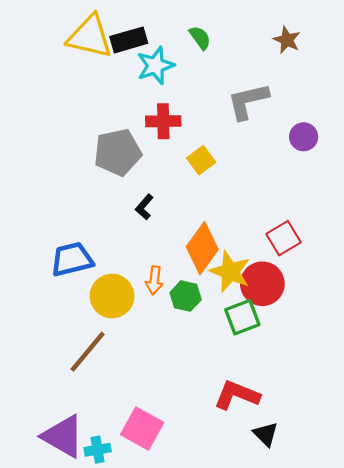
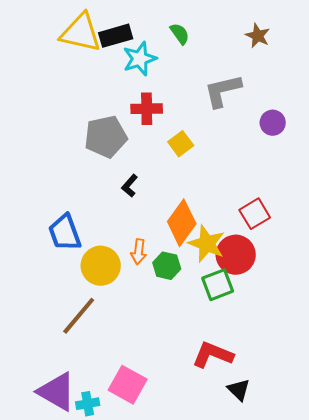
blue trapezoid: (72, 259) -> (65, 233), turned -96

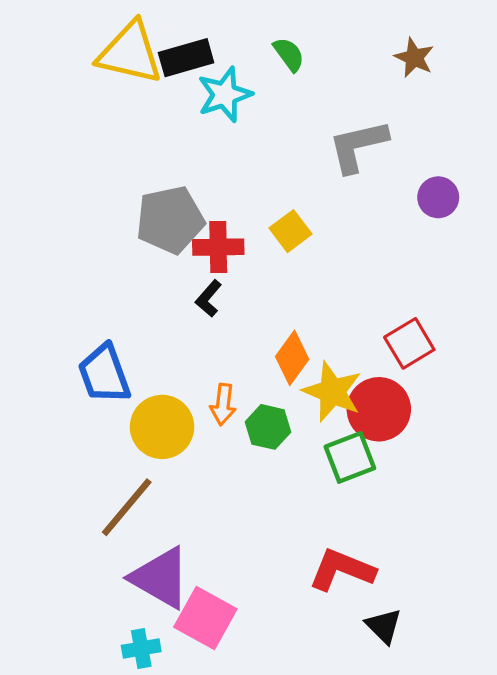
red cross: (147, 109) -> (218, 247), moved
orange diamond: (182, 223) -> (292, 358), size x0.7
purple triangle: (57, 392) -> (160, 578), moved

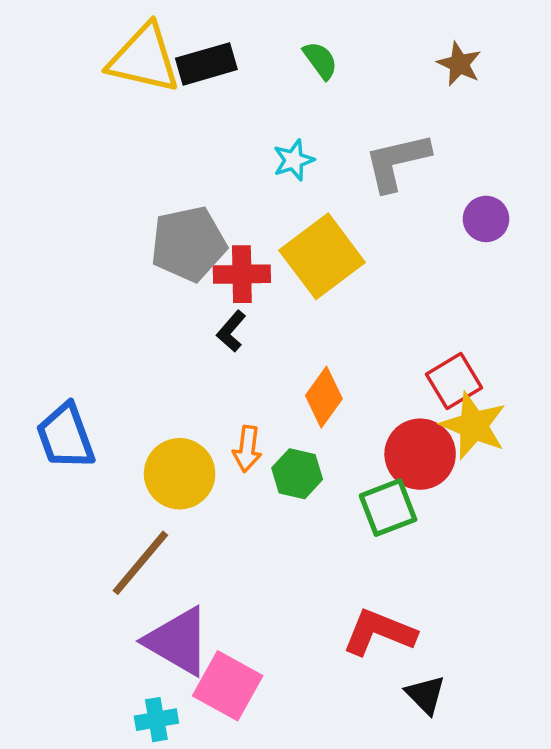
cyan star: (225, 95) -> (294, 160), moved, size x0.7
yellow square: (290, 231) -> (322, 256), size x1.8
blue trapezoid: (104, 374) -> (66, 436), moved
yellow star: (332, 392) -> (474, 426), moved

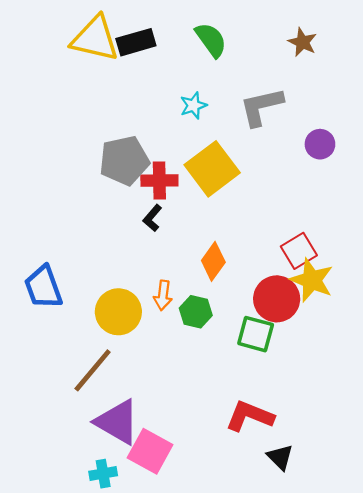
green semicircle: (320, 60) -> (211, 40), size x1.4
green square: (388, 508) -> (256, 334), turned 36

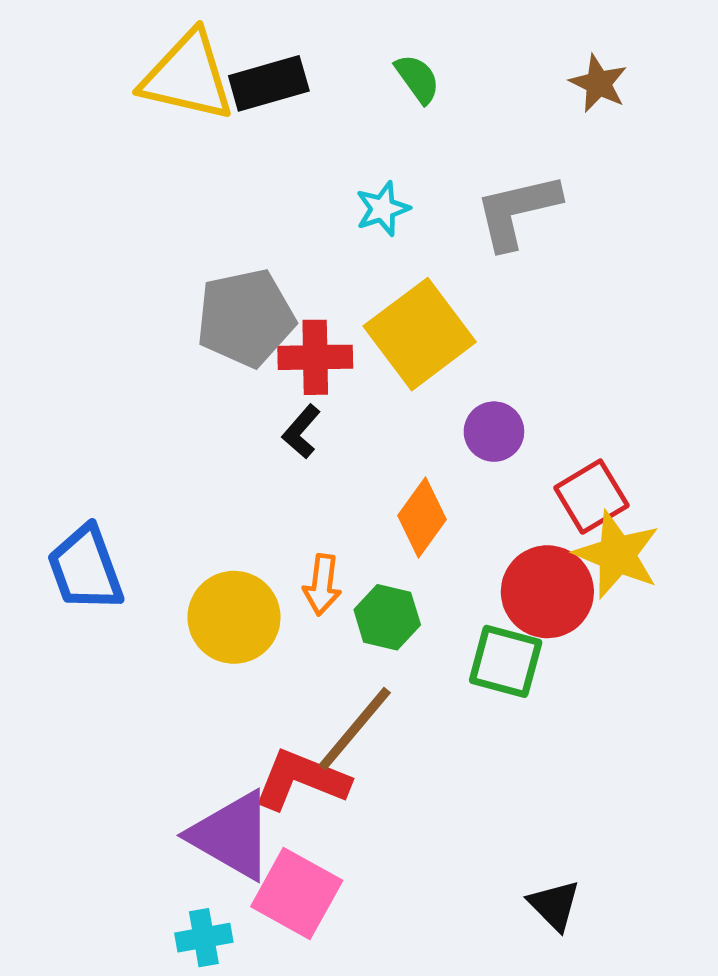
green semicircle: (211, 40) -> (417, 79), size x0.7
purple circle: (320, 144) -> (494, 432), moved
brown line: (93, 370) -> (355, 729), moved
red L-shape: (250, 416) -> (301, 780), moved

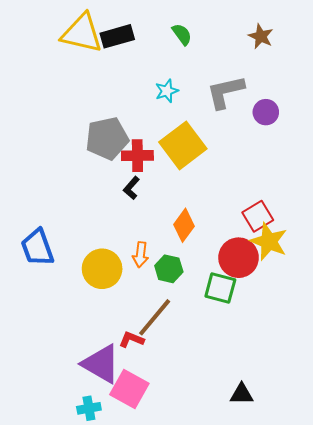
purple circle: (494, 432) -> (266, 112), moved
red L-shape: (301, 780) -> (131, 340), size x0.6
black triangle: (554, 905) -> (242, 394), turned -45

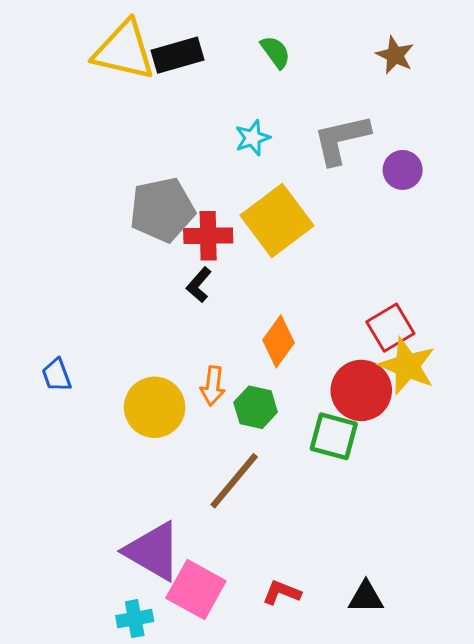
blue trapezoid: (37, 248) -> (57, 375), size x0.6
red L-shape: (131, 340) -> (282, 593), moved

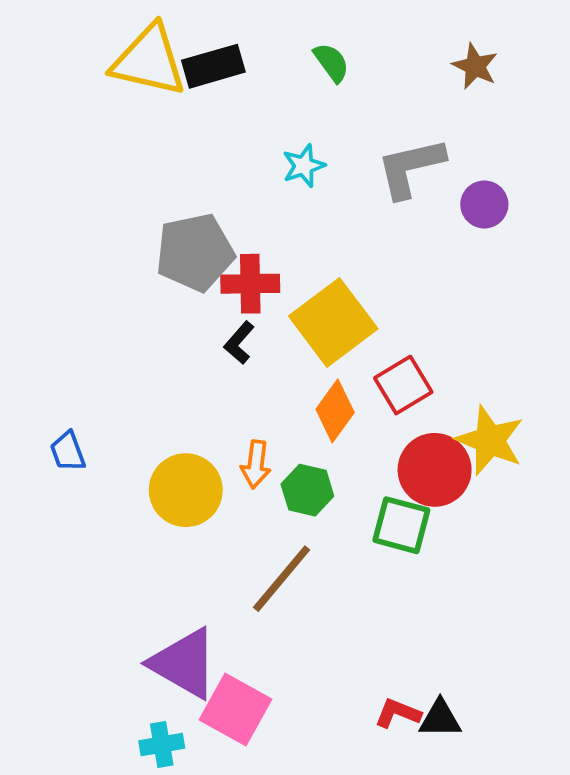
yellow square: (277, 220) -> (333, 322), moved
red square: (390, 328) -> (403, 385), moved
red L-shape: (282, 593) -> (398, 713), moved

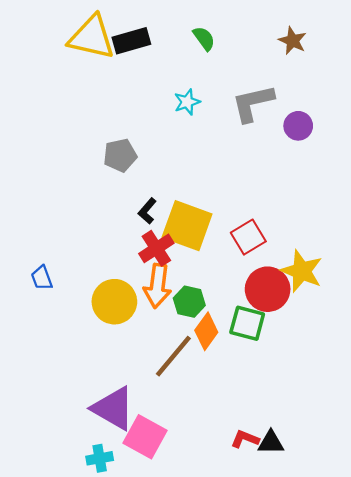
gray pentagon: (195, 252) -> (120, 155), size x0.7
red cross: (250, 284) -> (156, 248), moved, turned -32
yellow square: (333, 322) -> (187, 226), moved, turned -33
orange diamond: (335, 411) -> (206, 331), moved
orange arrow: (256, 464) -> (158, 286), size x1.5

